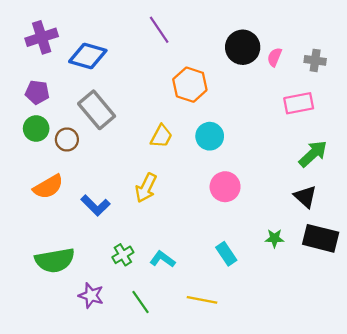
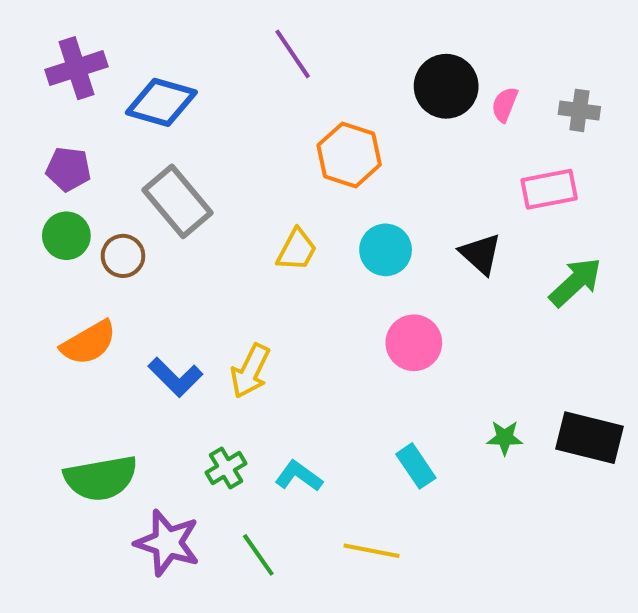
yellow arrow: (146, 188) -> (250, 371), moved
black triangle: (305, 197) -> (480, 254), moved
purple star: (91, 295) -> (167, 543), size x1.4

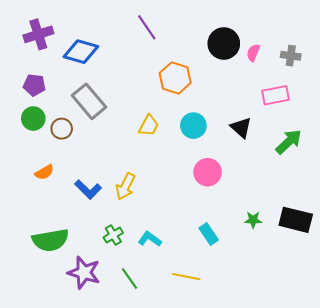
orange semicircle: (89, 343) -> (44, 172), size x0.7

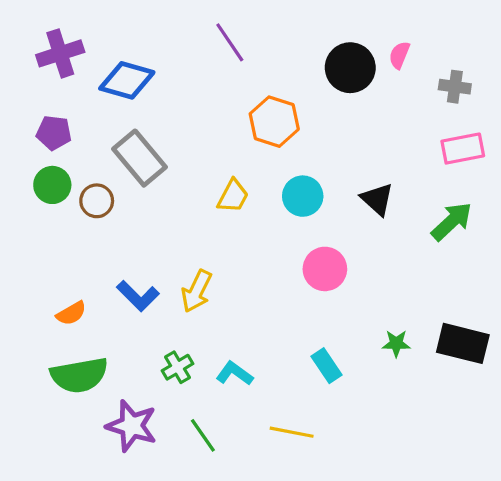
pink semicircle: (253, 53) -> (399, 55), moved
pink rectangle: (275, 95) -> (463, 149), moved
orange semicircle: (44, 172) -> (71, 313), moved

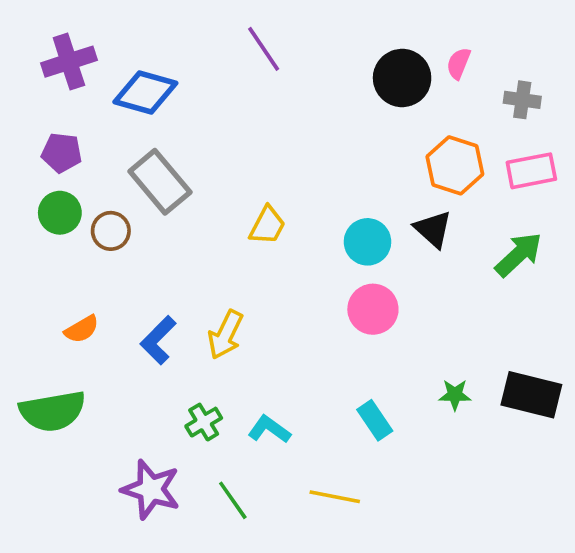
orange hexagon: (274, 122) -> (455, 165), moved
cyan circle: (303, 196) -> (367, 242), moved
blue L-shape: (138, 296) -> (158, 340), turned 90
orange semicircle: (71, 313) -> (82, 329), moved
green semicircle: (79, 375) -> (53, 411), moved

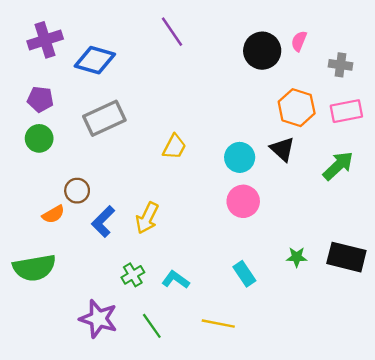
gray rectangle: (160, 182) -> (104, 118), turned -75
brown circle: (111, 231) -> (77, 191), moved

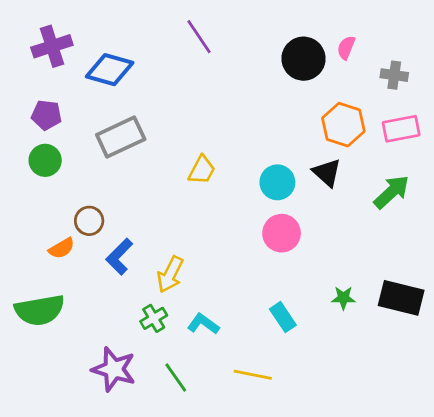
yellow arrow: (147, 218) -> (170, 274), moved

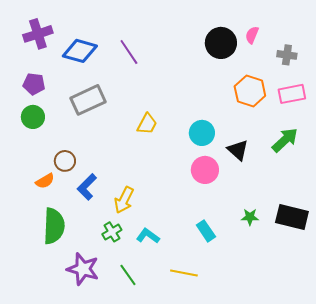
purple line: (199, 37) -> (129, 52), moved
black triangle: (327, 173) -> (238, 150), moved
green semicircle: (40, 310) -> (54, 226), moved, turned -78

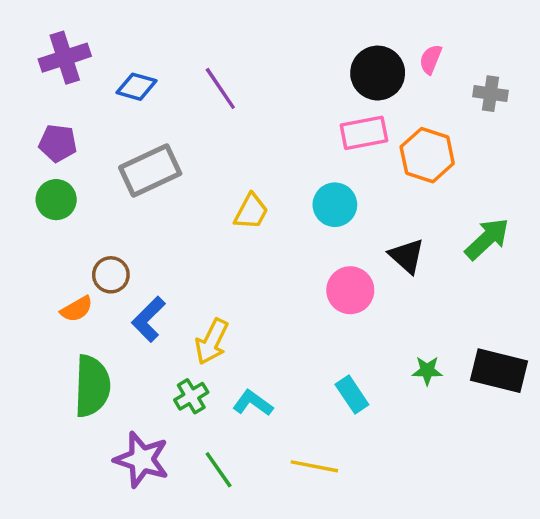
blue diamond: (80, 51) -> (137, 87), size x0.7
pink rectangle: (292, 94) -> (364, 133), moved
cyan circle: (202, 133) -> (335, 205), moved

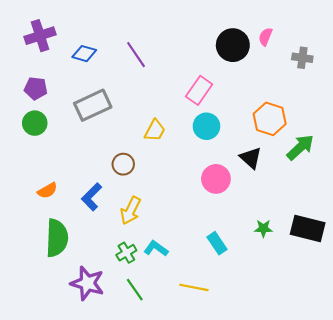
pink rectangle: (364, 133) -> (199, 90), moved, turned -44
orange hexagon: (427, 155) -> (270, 119), moved
brown circle: (111, 275) -> (123, 164), moved
green cross: (191, 396) -> (126, 253), moved

